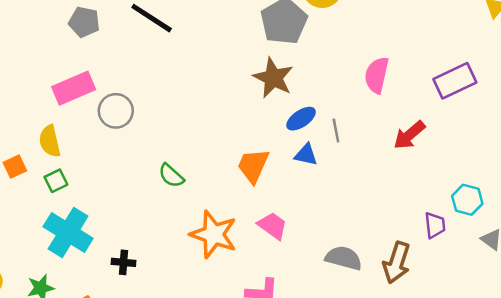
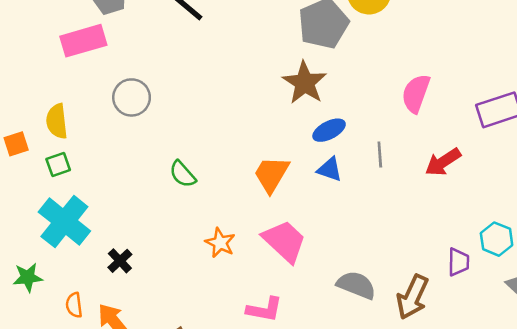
pink rectangle: (74, 88) -> (83, 41), moved
gray line: (336, 131) -> (380, 155), moved
pink trapezoid: (273, 226) -> (284, 241), size x1.4
orange star: (214, 234) -> (220, 243), size x0.6
black cross: (124, 262) -> (120, 261), turned 35

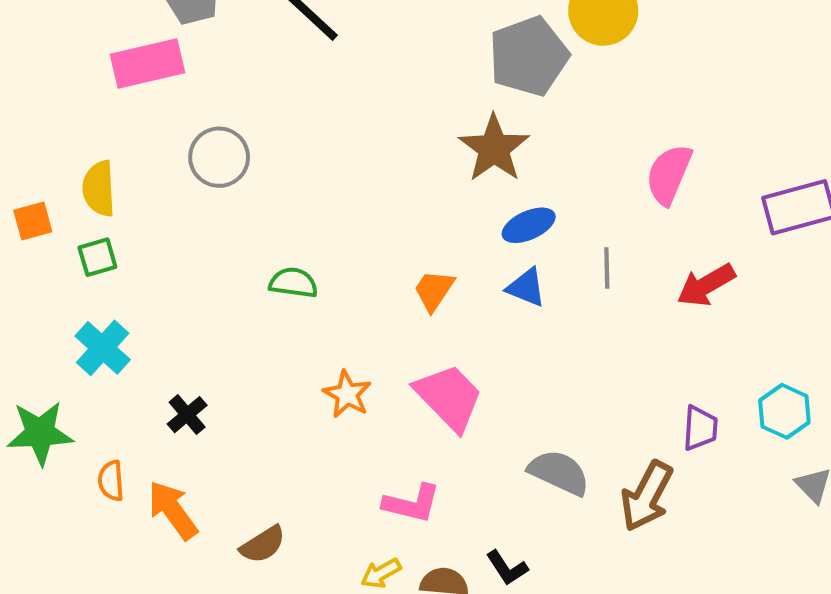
green semicircle: (183, 174) -> (293, 283), turned 136
orange trapezoid: (271, 174) -> (434, 290), size x0.7
cyan cross: (64, 222) -> (103, 348), size x0.7
purple trapezoid: (458, 262) -> (700, 428), moved
green star: (28, 277) -> (40, 433), size x1.4

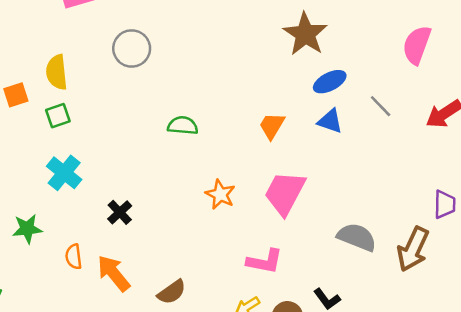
gray line: (607, 268) -> (381, 106), turned -40
pink trapezoid: (449, 397) -> (285, 193), turned -105
green star: (40, 433) -> (27, 229), size x0.7

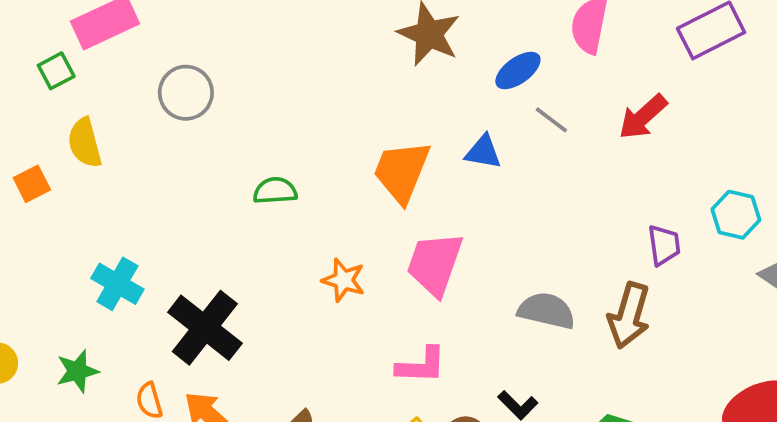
blue ellipse: (330, 82) -> (518, 70), moved
green square: (58, 116) -> (56, 71), moved
orange trapezoid: (272, 126) -> (402, 172), size x1.6
black cross: (120, 212) -> (205, 328), size x2.0

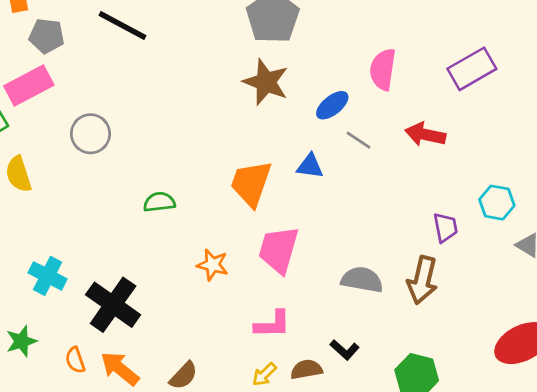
red arrow: (643, 117) -> (425, 134), turned 57

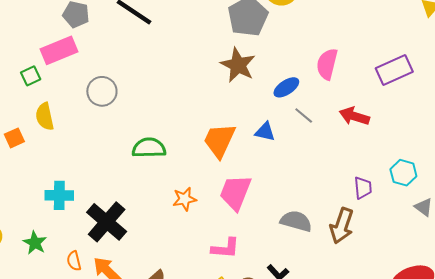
green semicircle: (159, 202) -> (149, 148), size x1.4
orange star: (213, 265) -> (185, 199), turned -30
cyan cross: (48, 276) -> (59, 195), turned -32
green star: (21, 341) -> (35, 243), turned -30

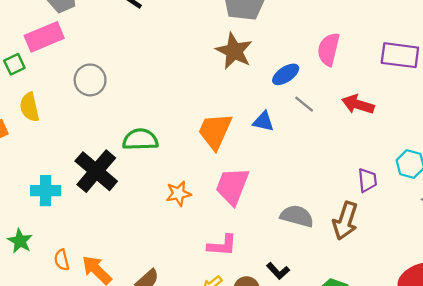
purple rectangle: (394, 70) -> (400, 55), turned 32
black cross: (107, 222) -> (96, 171), moved

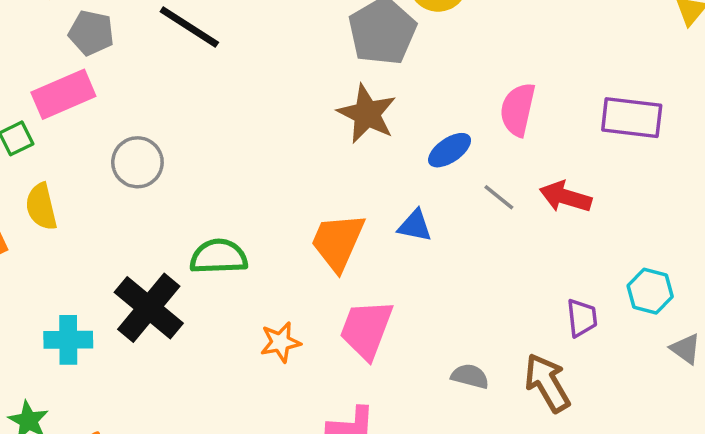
gray line: (304, 104) -> (499, 197), moved
gray semicircle: (297, 216) -> (470, 376), size x0.7
brown arrow: (345, 221) -> (547, 383), turned 132

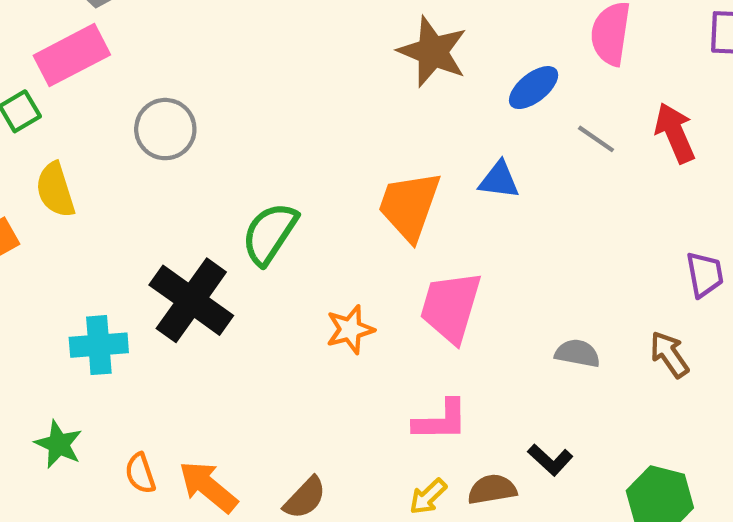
red arrow: (566, 197) -> (675, 133), turned 54
green semicircle: (219, 257) -> (270, 234), turned -50
brown arrow: (547, 383) -> (669, 354), size x0.7

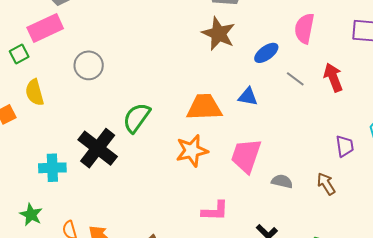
orange trapezoid: (409, 206) -> (204, 107), turned 66
pink trapezoid: (451, 307) -> (246, 156), moved
orange star: (350, 329) -> (192, 151), moved, size x1.4

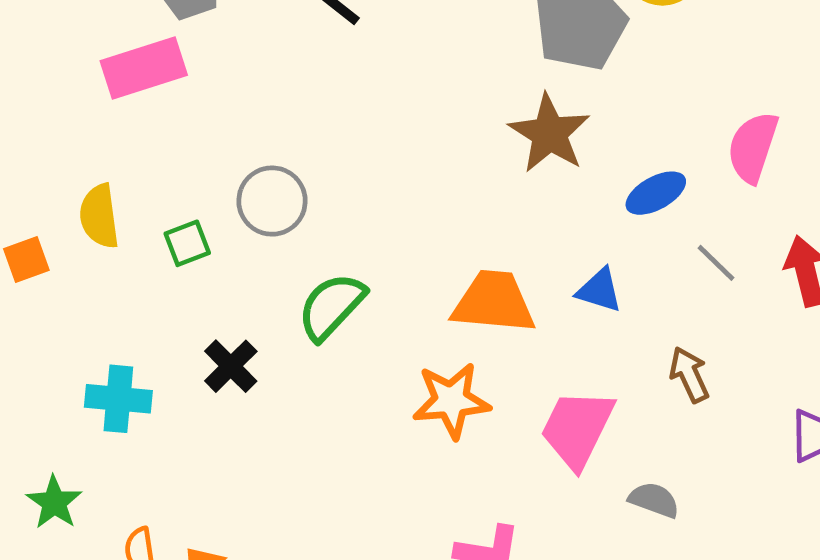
green square: (19, 54) -> (187, 243), moved
gray circle: (89, 65) -> (272, 201), moved
black cross: (98, 148) -> (231, 366), size x0.6
brown arrow: (326, 184) -> (689, 375), moved

